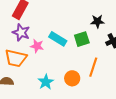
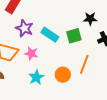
purple star: (21, 32) -> (24, 28), moved
pink star: (37, 46) -> (31, 53), moved

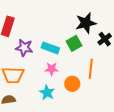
black star: (90, 19) -> (86, 23), size x1.5
pink star: (31, 53) -> (52, 69), moved

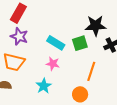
purple star: (24, 48) -> (19, 36), moved
orange circle: (72, 84) -> (80, 94), moved

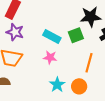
cyan star: (44, 86) -> (57, 85), moved

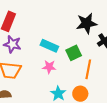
green square: (76, 35) -> (74, 53), moved

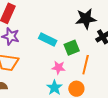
pink star: (49, 67) -> (59, 68), moved

